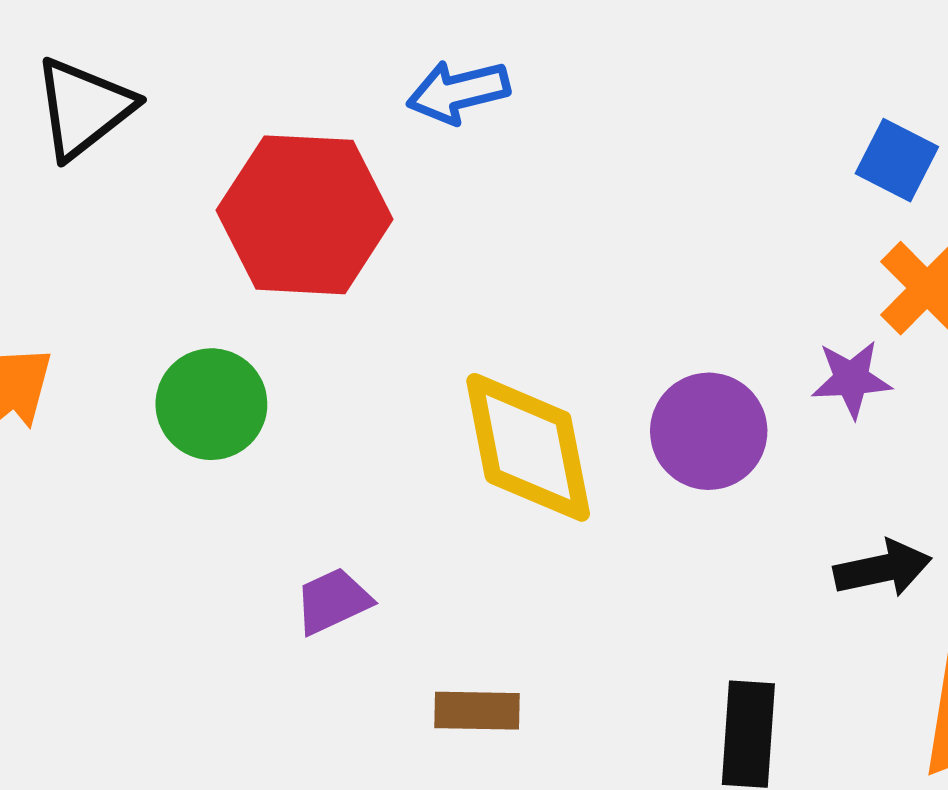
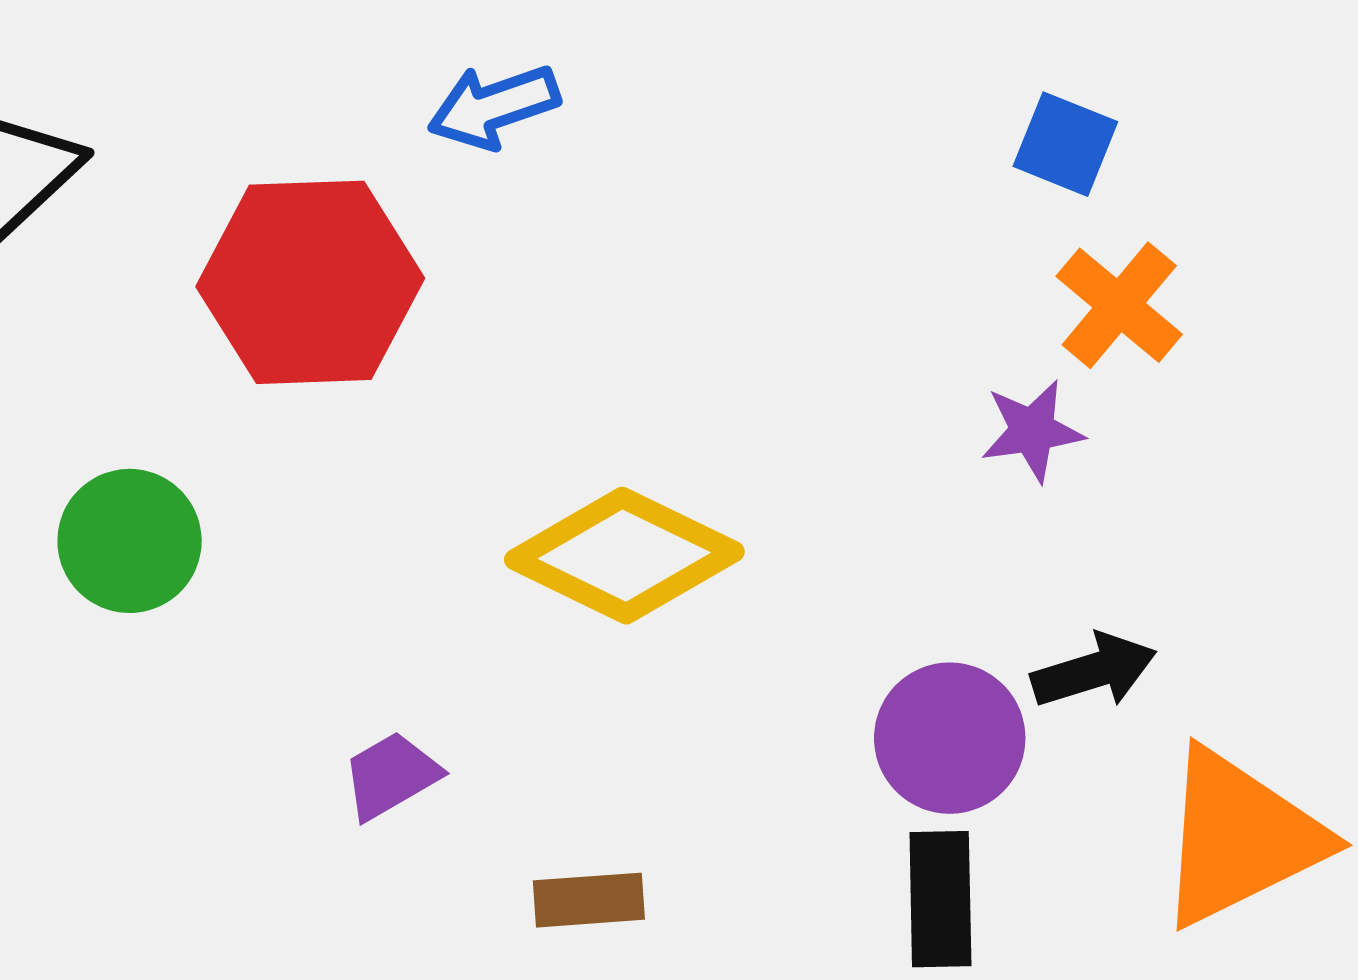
green circle: (211, 404) -> (130, 541), moved
purple circle: (709, 431) -> (950, 738), moved
yellow diamond: (528, 447) -> (624, 556), turned -48

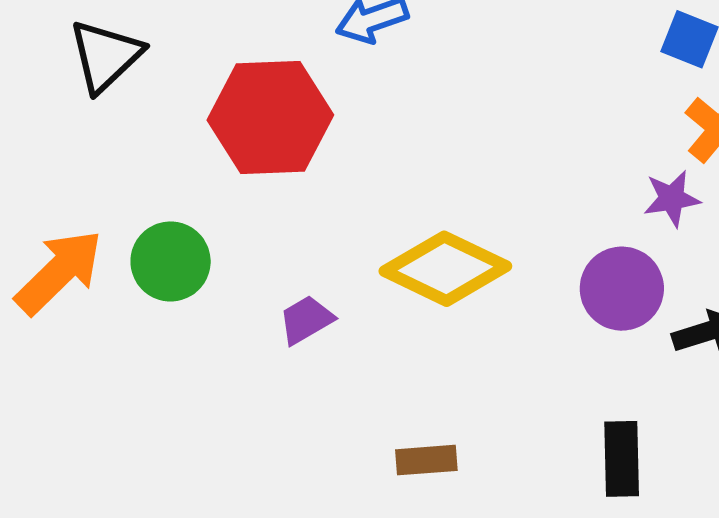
purple circle: (950, 738) -> (622, 289), moved
purple trapezoid: (391, 776) -> (306, 320), moved

